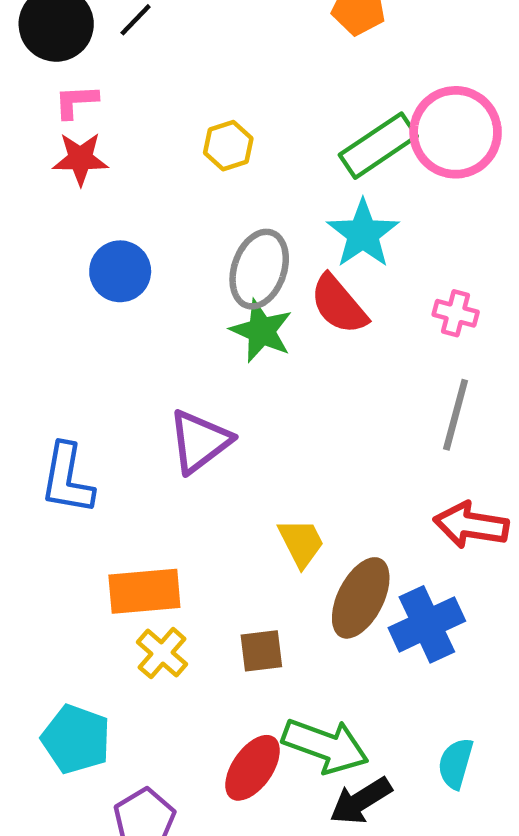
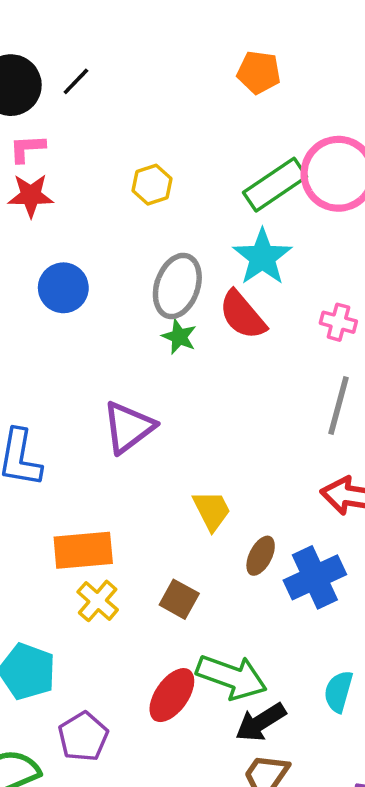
green star: (261, 331) -> (179, 337), size x0.7
brown ellipse: (361, 598) -> (261, 556), size x0.6
brown square: (261, 651) -> (179, 599), turned 36

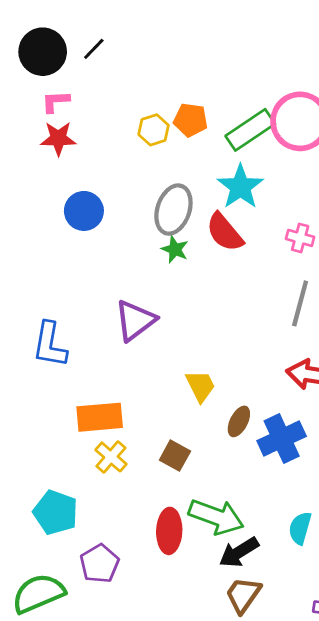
orange pentagon: (259, 72) -> (191, 120), moved
red ellipse: (172, 695) -> (169, 531), turned -33

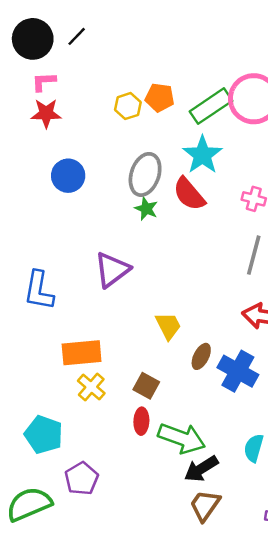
blue cross: (282, 438) -> (238, 371), turned -36
red ellipse: (169, 531) -> (141, 421), moved, size x0.7

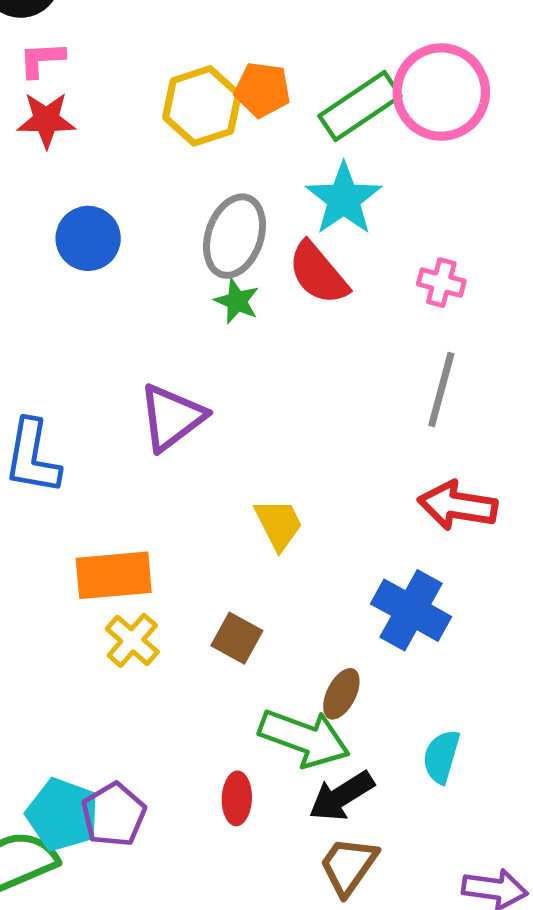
yellow hexagon: (128, 106) -> (202, 106), size x1.5
brown ellipse: (201, 356) -> (341, 694), moved
red ellipse: (141, 421) -> (237, 798), moved
cyan pentagon: (44, 435) -> (63, 815), moved

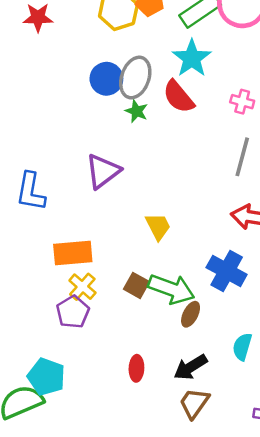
blue circle: (88, 238) -> (106, 79), moved
green arrow: (304, 738) -> (171, 289), moved
purple pentagon: (114, 815) -> (73, 312), moved

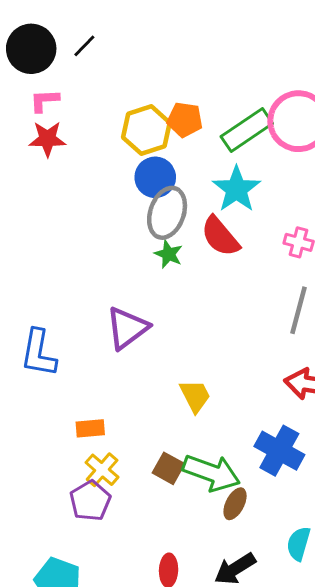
blue circle: (106, 79) -> (155, 177), moved
orange rectangle: (73, 253) -> (90, 428), size x0.6

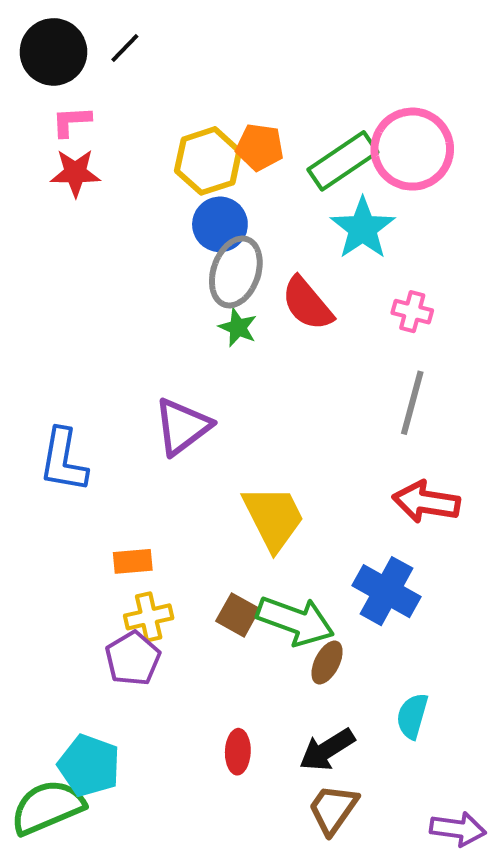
cyan star: (236, 189) -> (363, 228), moved
yellow trapezoid: (195, 396) -> (274, 518), size x1.5
yellow cross: (102, 470) -> (149, 617), turned 36

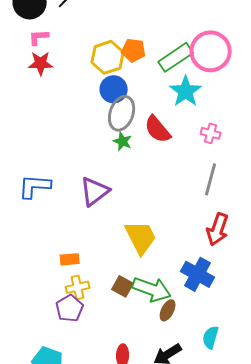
blue L-shape: (63, 460) -> (35, 186), moved, turned 84
red arrow: (426, 502) -> (218, 229), turned -80

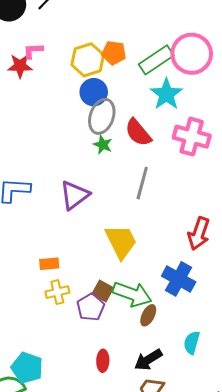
pink L-shape: (39, 37) -> (33, 51), moved
pink cross: (211, 133) -> (192, 137), size x1.8
gray line: (211, 179) -> (142, 183), moved
purple pentagon: (70, 308) -> (91, 307), moved

